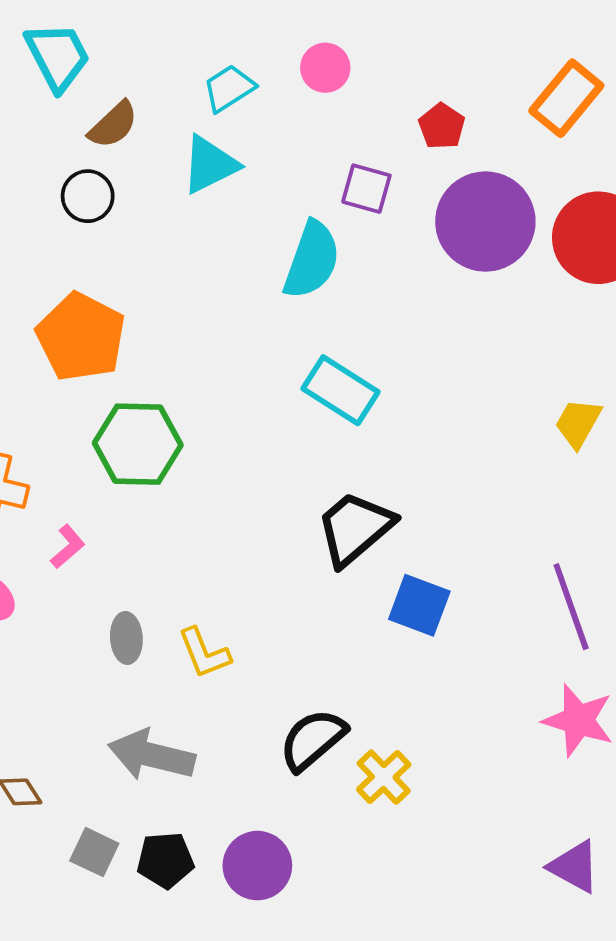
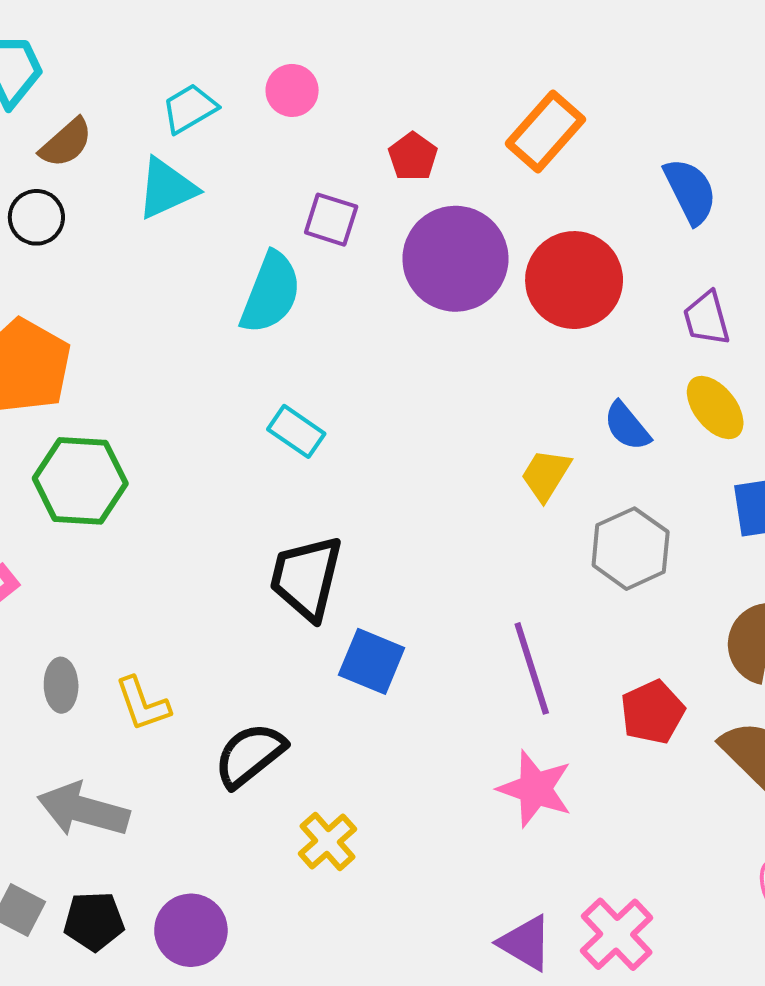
cyan rectangle: (341, 390) -> (296, 431), size x0.7
black trapezoid: (355, 528) -> (306, 578), turned -38
black semicircle: (313, 740) -> (250, 755), moved

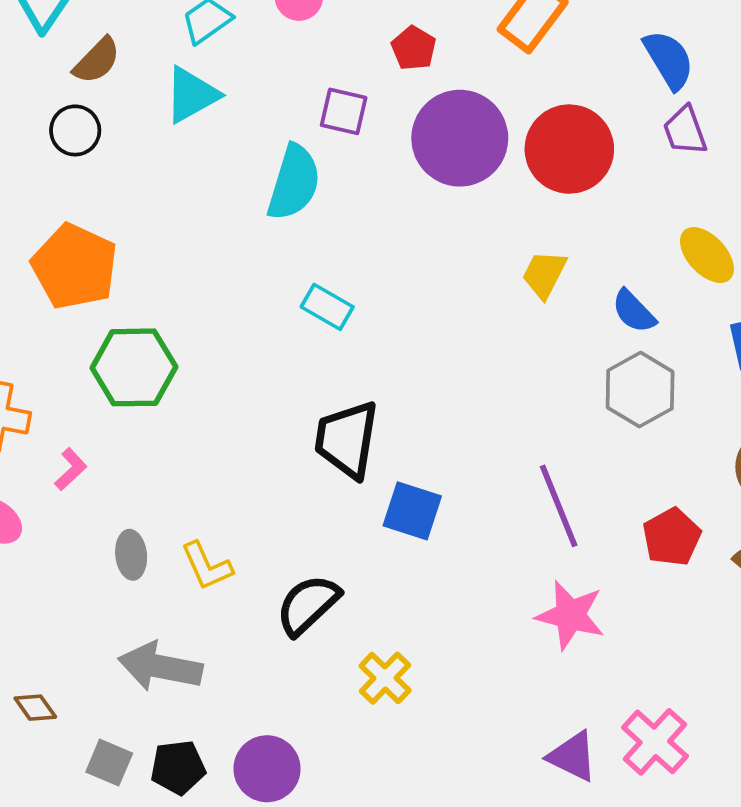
purple trapezoid: (707, 318) -> (685, 131), moved
blue semicircle: (627, 426) -> (634, 311), moved
yellow trapezoid: (546, 475) -> (544, 274), moved

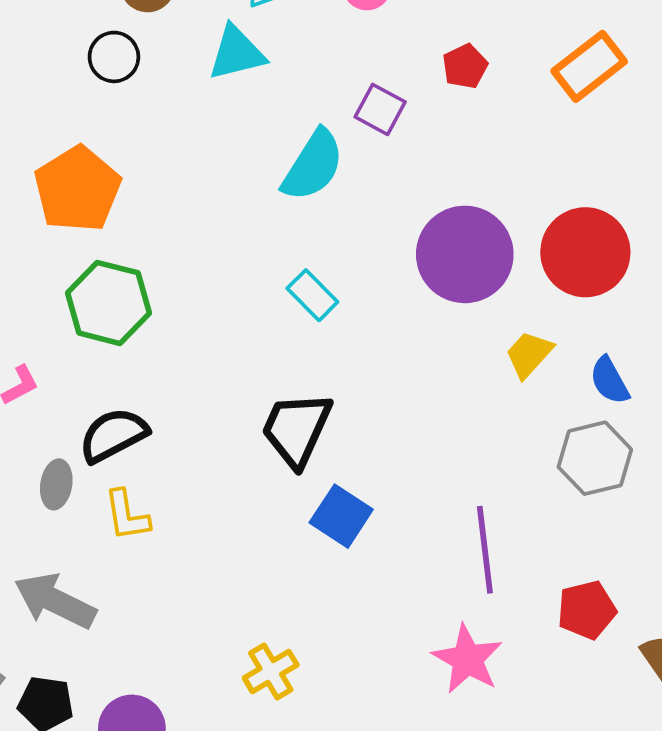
purple circle: (460, 138) -> (465, 254), moved
red circle: (569, 149) -> (585, 252), moved
yellow trapezoid: (544, 274) -> (529, 354), moved
black semicircle: (308, 605) -> (113, 435), moved

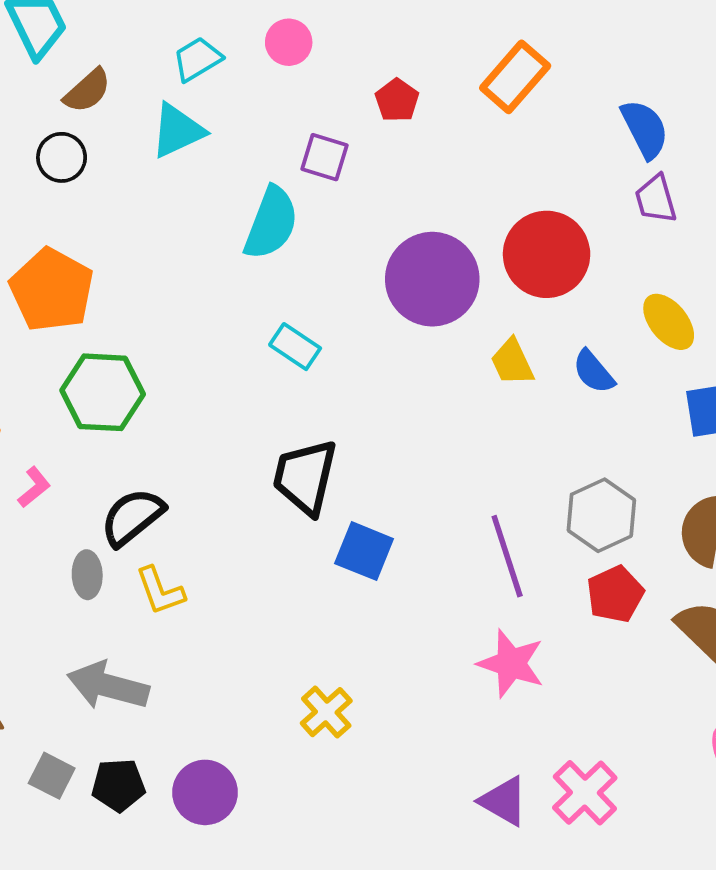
yellow trapezoid: (529, 354) -> (512, 362), turned -56
gray hexagon: (595, 458) -> (601, 515), moved

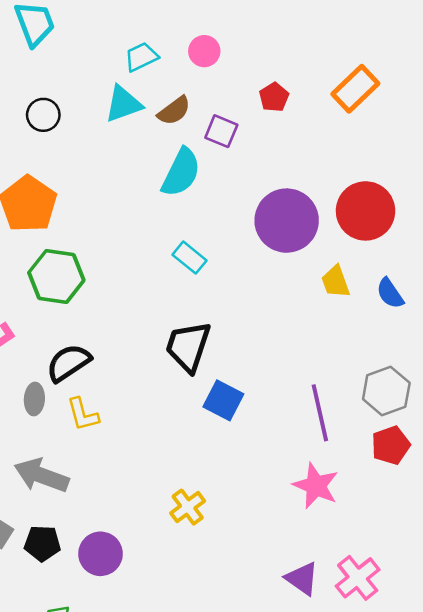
brown semicircle: (87, 91) -> (174, 111), moved

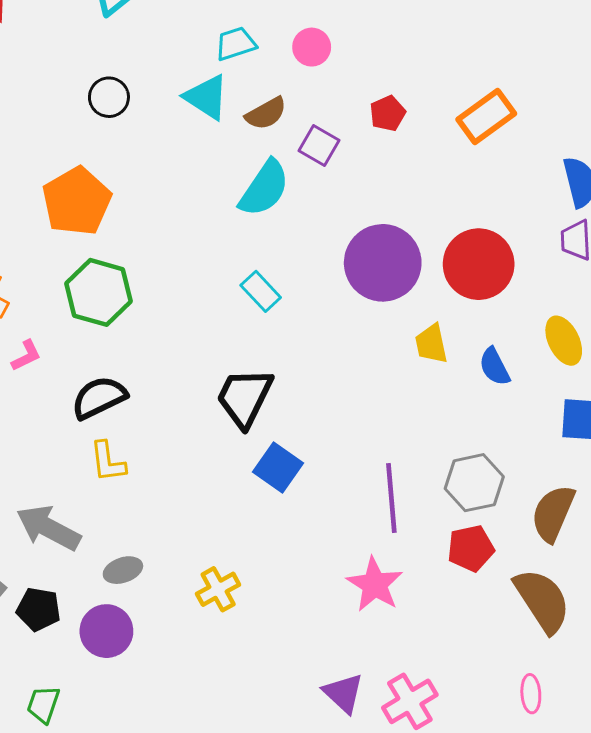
cyan triangle: (123, 104) -> (206, 97), turned 45
gray ellipse: (34, 399) -> (123, 570), moved, turned 60

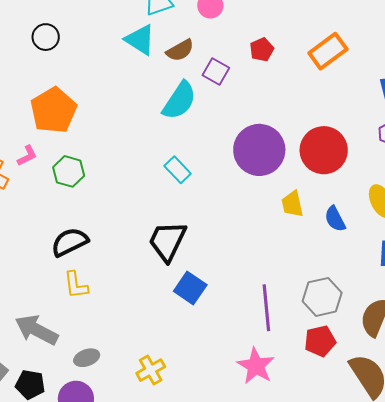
black circle: (109, 97) -> (46, 37), moved
green hexagon: (98, 292) -> (69, 171), size x0.7
pink L-shape: (26, 356) -> (27, 156), moved

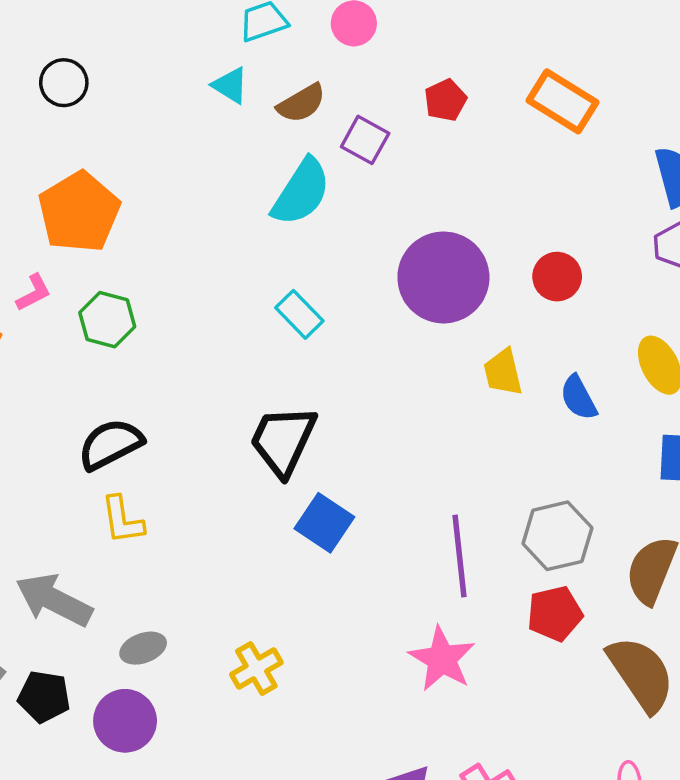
cyan triangle: (140, 40) -> (230, 85), size x0.7
orange rectangle: (328, 51) -> (562, 101), turned 69
red circle: (324, 150) -> (557, 277), size x0.6

